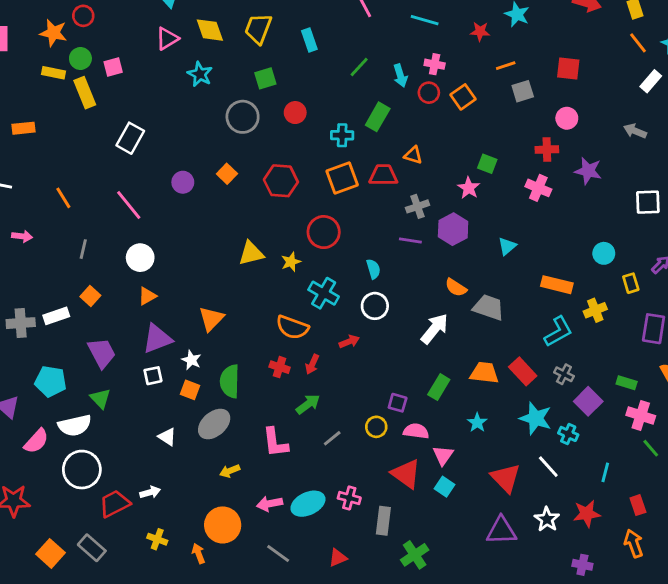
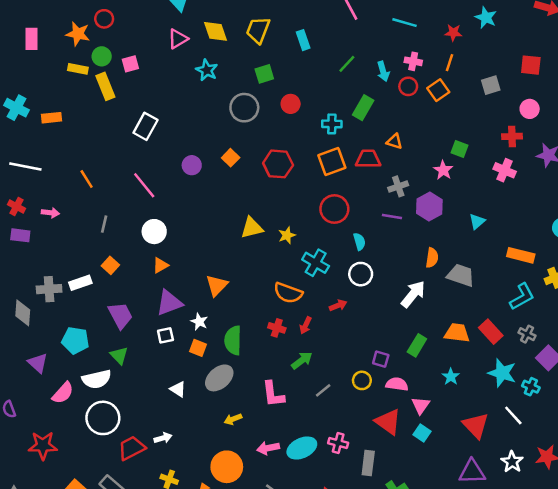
orange line: (506, 66) -> (449, 63), moved, turned -54
red circle: (324, 232) -> (334, 209), moved
orange semicircle: (456, 287) -> (432, 258), turned -114

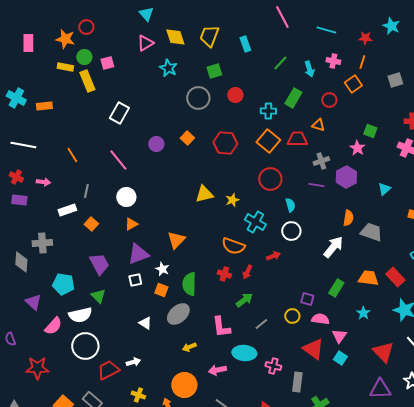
red circle: (408, 86) -> (329, 100), moved
orange square: (332, 161) -> (268, 141), turned -30
white rectangle: (80, 283) -> (67, 210), moved
cyan ellipse: (302, 448) -> (244, 353), moved, turned 30

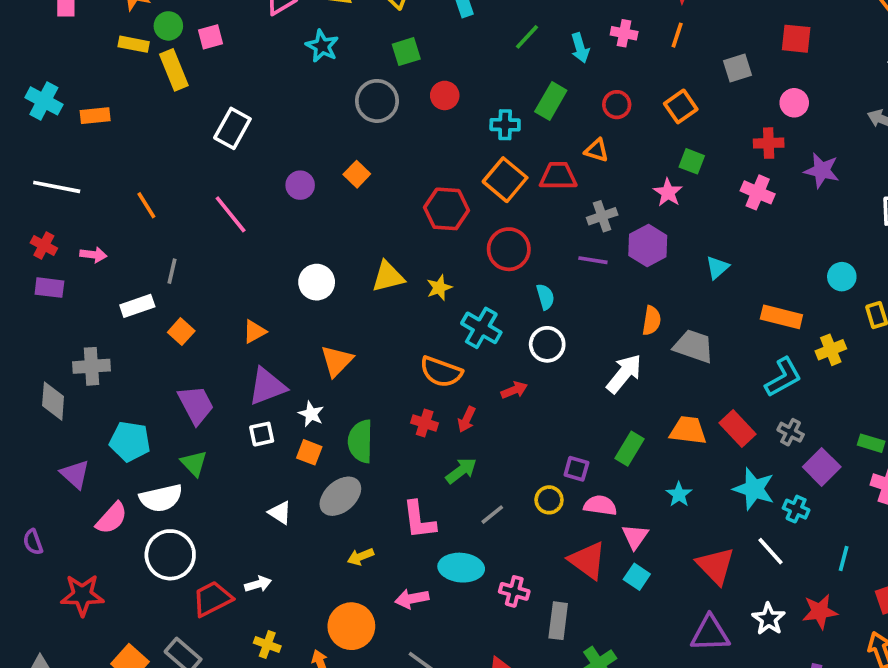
orange square: (353, 84) -> (681, 106), moved
red hexagon: (225, 143) -> (447, 209), moved
white circle: (126, 197) -> (317, 282), moved

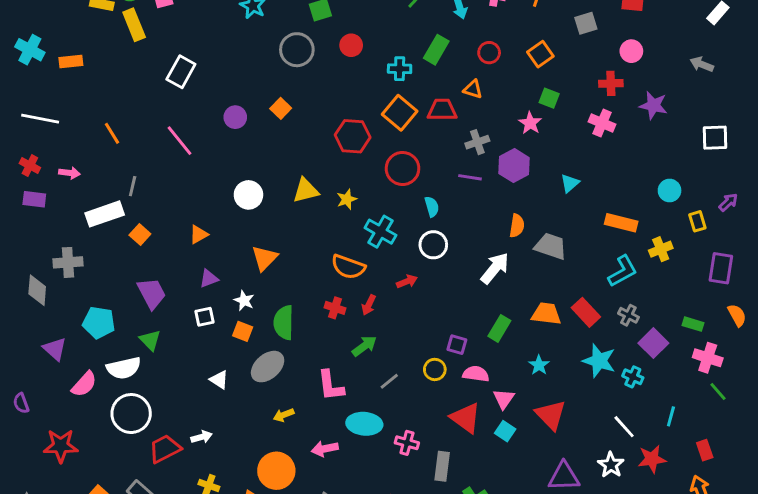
white rectangle: (137, 306) -> (105, 214), size x1.4
purple triangle: (267, 386) -> (209, 279), size x0.6
white line: (770, 551) -> (624, 427), moved
red triangle: (716, 566) -> (551, 415), moved

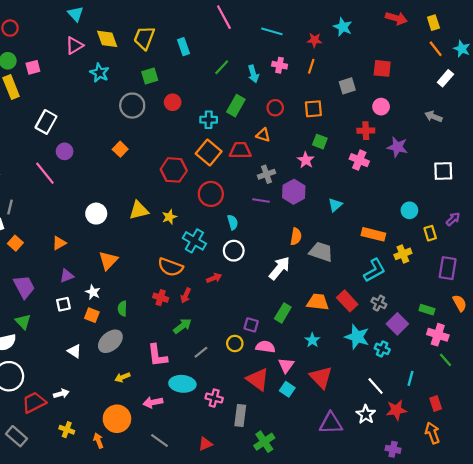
orange square: (540, 54) -> (313, 109), turned 30
purple circle: (235, 117) -> (65, 151), moved
green semicircle: (284, 323) -> (122, 309), size x0.6

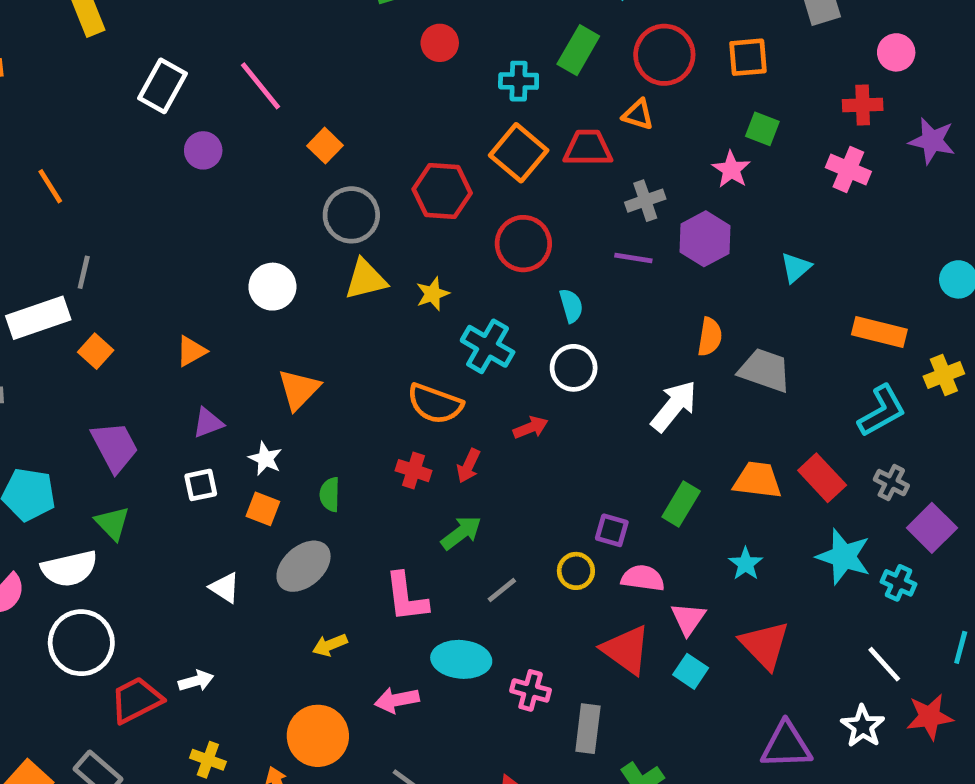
gray circle: (132, 106) -> (351, 215), moved
red circle: (275, 108) -> (664, 55), size x1.6
pink line: (45, 173) -> (261, 86), moved

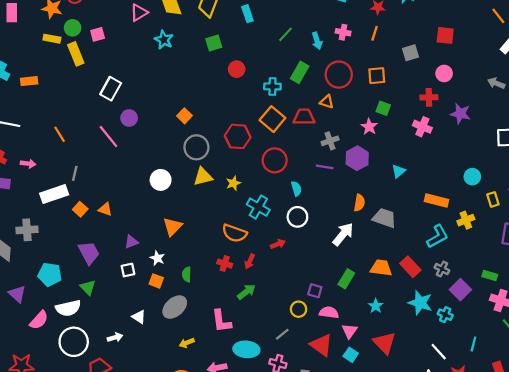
pink line: (261, 86) -> (108, 136), moved
orange triangle: (191, 351) -> (105, 209), moved, turned 48
gray line: (502, 590) -> (282, 334), moved
white arrow: (196, 681) -> (115, 337), moved

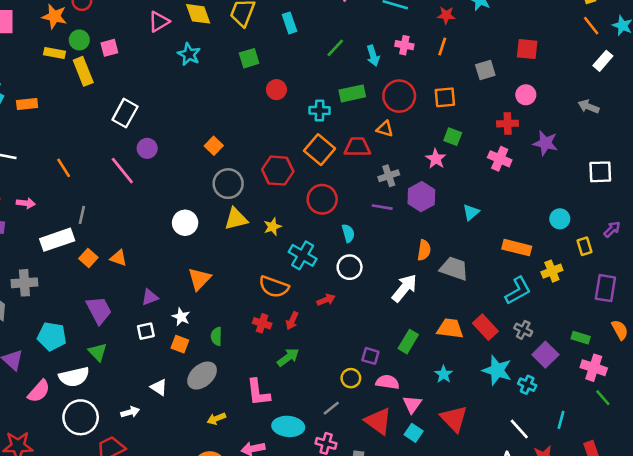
green rectangle: (300, 72) -> (352, 93), turned 48

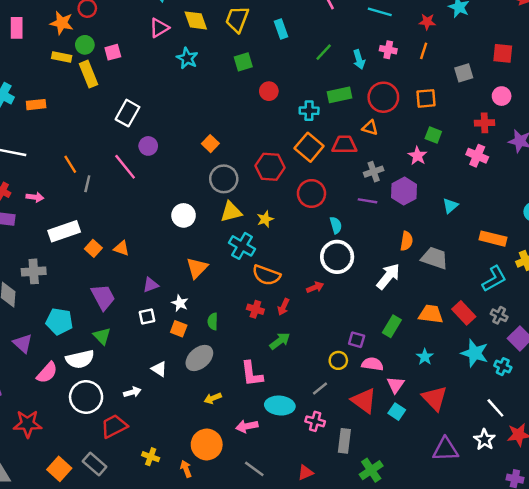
gray line: (82, 215) -> (87, 184), moved
cyan cross: (303, 255) -> (242, 246), moved
white circle: (350, 267) -> (337, 257), size x1.4

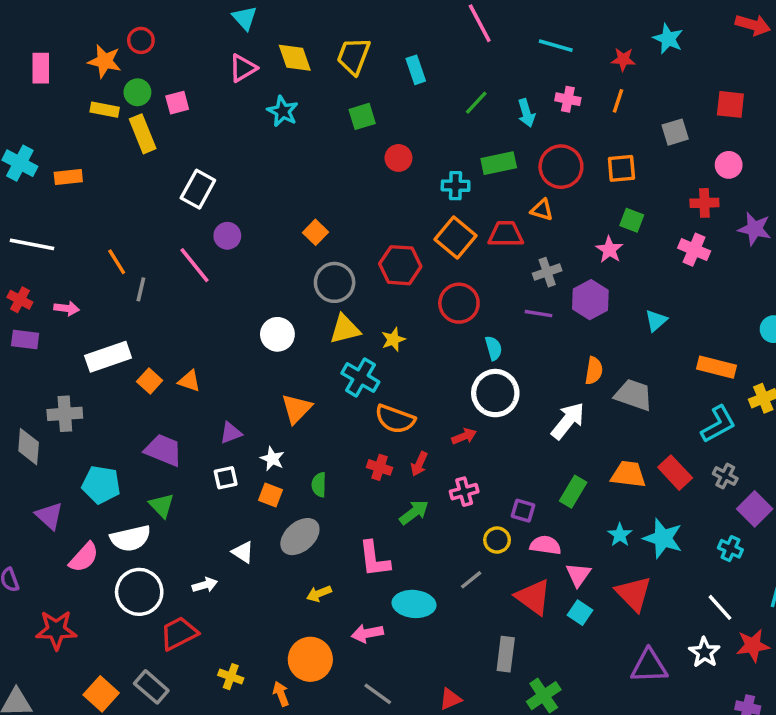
purple trapezoid: (103, 297) -> (163, 450), turned -40
cyan star: (475, 353) -> (663, 538), moved
pink cross: (315, 421) -> (464, 492), moved, turned -30

